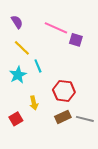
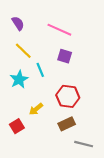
purple square: (76, 40) -> (65, 56), moved
yellow arrow: (34, 103) -> (36, 109), turned 64
gray line: (85, 119) -> (84, 144), moved

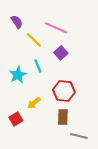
yellow line: (23, 51) -> (34, 40), moved
purple square: (65, 56) -> (61, 53), turned 32
brown rectangle: (67, 124) -> (63, 117), turned -63

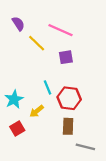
purple square: (61, 53) -> (66, 57), turned 32
cyan line: (38, 66) -> (47, 87), moved
cyan star: (18, 75) -> (14, 99), moved

